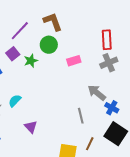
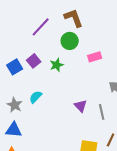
purple square: (13, 54) -> (34, 61), moved
green star: (31, 61) -> (57, 65), moved
purple triangle: (31, 127) -> (81, 106), moved

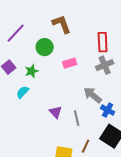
brown L-shape: (74, 18) -> (62, 24), moved
cyan semicircle: (36, 97) -> (23, 92), moved

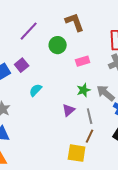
green star: (32, 71) -> (84, 90), moved
purple triangle: (56, 112) -> (69, 110), turned 32
brown line: (86, 146) -> (90, 136), moved

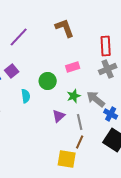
green circle: (58, 45) -> (48, 81), moved
cyan semicircle: (36, 90) -> (26, 96), turned 128

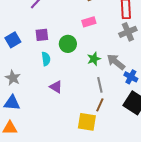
pink rectangle: (73, 67) -> (89, 22), moved
purple square: (12, 71) -> (42, 35), moved, turned 32
purple triangle: (59, 116) -> (56, 87), moved, turned -48

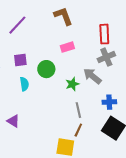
gray arrow: (116, 62) -> (92, 76), moved
blue cross: (131, 77) -> (109, 102), turned -32
purple triangle: (56, 87) -> (13, 121), moved

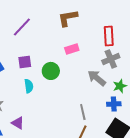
brown L-shape: (63, 16) -> (68, 18), turned -80
green star: (72, 84) -> (120, 86), moved

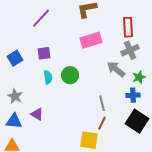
pink rectangle: (72, 49) -> (91, 40), size x1.5
green circle: (51, 71) -> (70, 75), moved

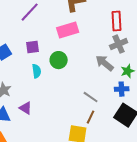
pink rectangle: (91, 40) -> (68, 30), moved
green circle: (70, 75) -> (59, 60), moved
gray line: (102, 103) -> (91, 97), turned -42

